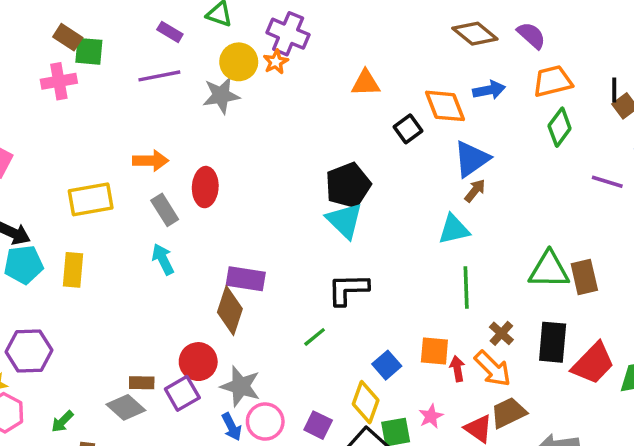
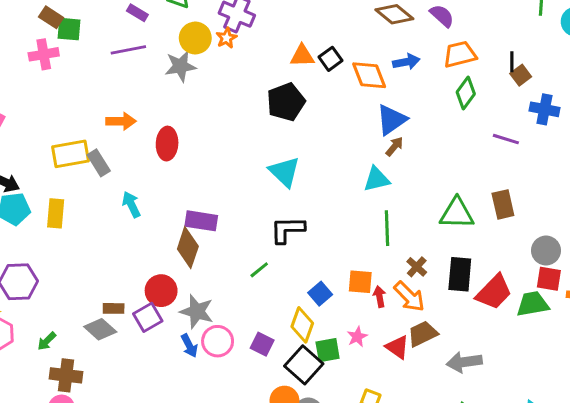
black square: (408, 129) -> (331, 59), moved
black pentagon: (348, 185) -> (286, 102), moved
gray rectangle: (165, 210) -> (99, 163), moved
brown rectangle: (584, 277) -> (503, 204), moved

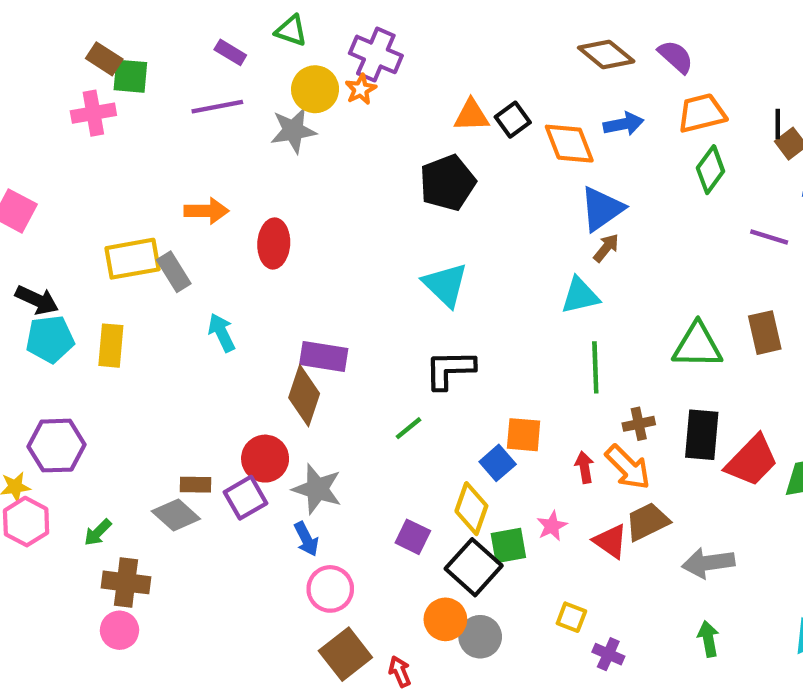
brown cross: (417, 267) -> (639, 424), turned 36
orange square: (360, 282) -> (524, 435), moved
pink circle: (218, 341) -> (330, 589), moved

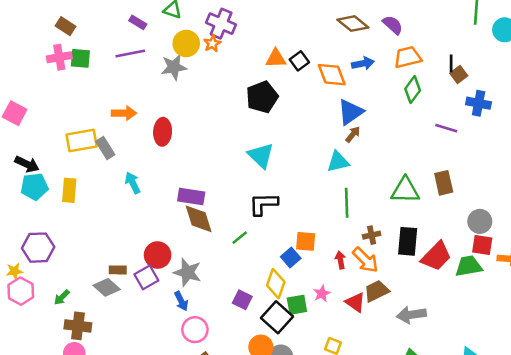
green square: (130, 76) -> (80, 58), moved
brown diamond: (304, 396) -> (199, 219), moved, turned -36

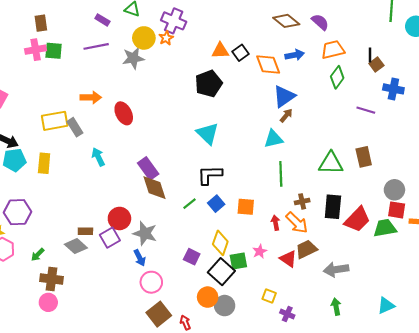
brown rectangle: (66, 26) -> (41, 23), turned 49
red ellipse: (163, 132) -> (124, 113), turned -30
purple rectangle: (191, 197) -> (148, 169), turned 45
blue square: (291, 257) -> (216, 204), moved

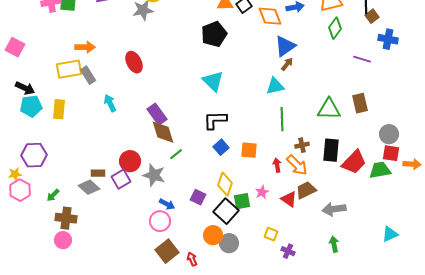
orange arrow: (91, 97) -> (85, 47), moved
green line: (190, 204) -> (176, 154), moved
blue arrow: (140, 258) -> (167, 204), moved, turned -35
cyan triangle: (386, 306) -> (390, 234), moved

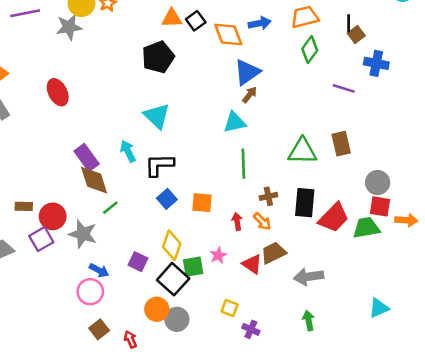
cyan arrow: (110, 103) -> (128, 151), moved
orange arrow: (297, 165) -> (262, 221), size x0.7
brown rectangle: (98, 173) -> (24, 206), moved
brown square: (167, 251) -> (99, 329), size x0.7

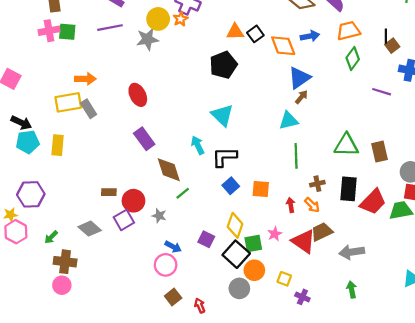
brown rectangle: (341, 144) -> (379, 152), moved
purple rectangle: (87, 157) -> (144, 139), moved
gray star: (83, 234) -> (159, 216), size x0.6
red triangle: (252, 264) -> (304, 241), size x1.4
orange circle: (157, 309) -> (254, 270), moved

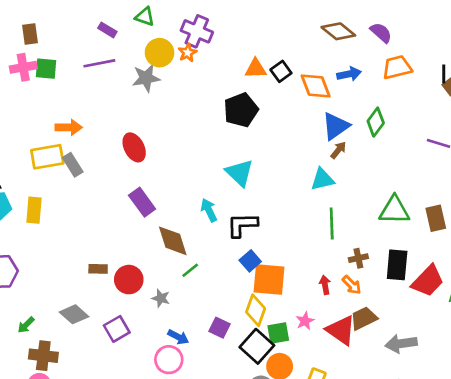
green diamond: (353, 59) -> (376, 122), moved
orange square: (261, 189) -> (269, 280), moved, size x1.5
purple square: (124, 220) -> (117, 329), moved

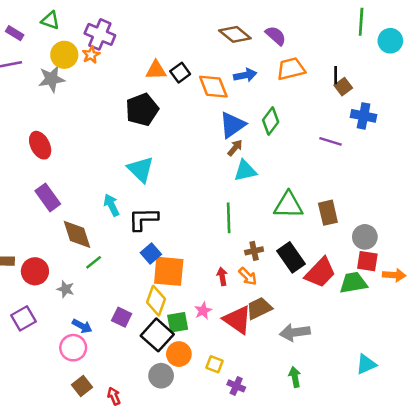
cyan triangle: (322, 179) -> (245, 171), moved
black rectangle: (397, 265) -> (291, 257), turned -40

